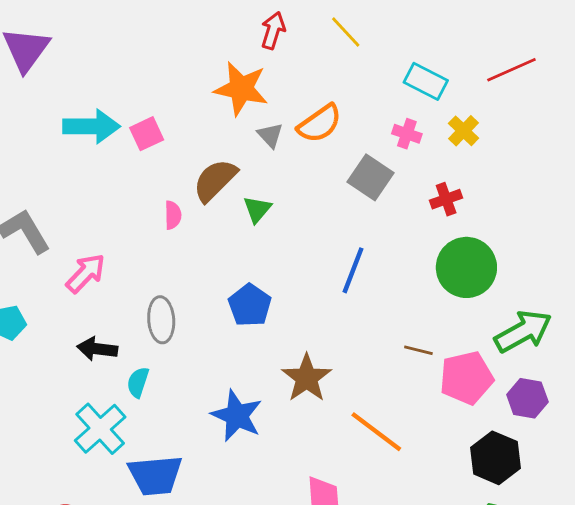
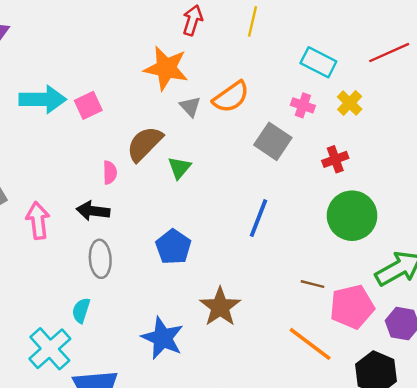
yellow line: (346, 32) -> (252, 21), turned 56
pink arrow: (86, 273) -> (38, 220), turned -51
black arrow: (97, 349) -> (93, 211), moved
orange line: (376, 432) -> (310, 344), moved

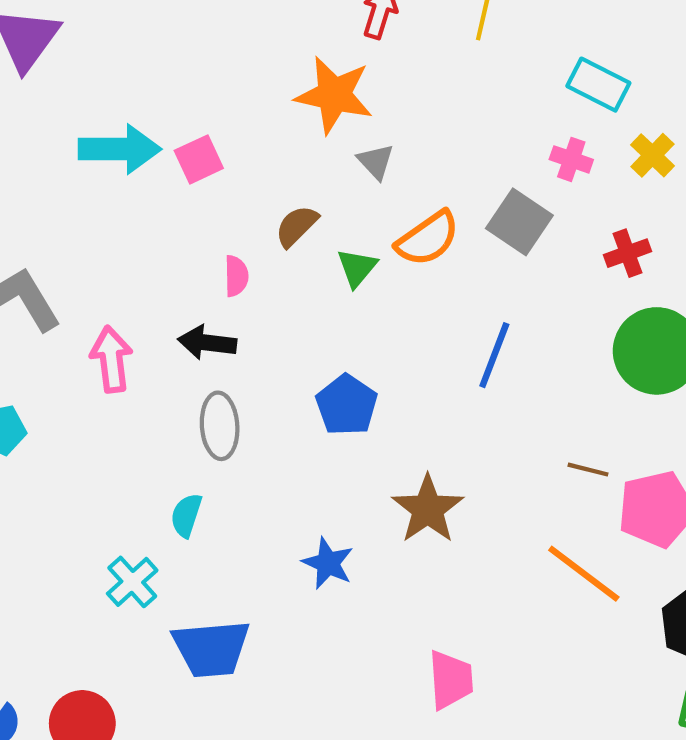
orange semicircle: (231, 97) -> (428, 239), moved
brown semicircle: (145, 144) -> (297, 226), size x0.7
blue star: (163, 338) -> (328, 563), size x0.7
cyan cross: (50, 349) -> (132, 582), size x0.7

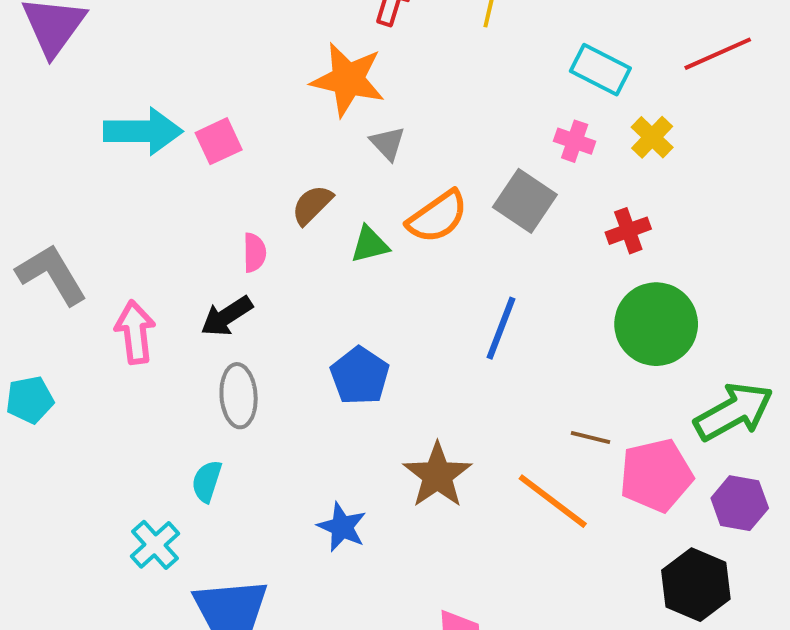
green triangle: (357, 268) -> (370, 245), turned 36
black arrow: (207, 343) -> (227, 316), turned -40
orange line: (584, 574) -> (553, 501), moved

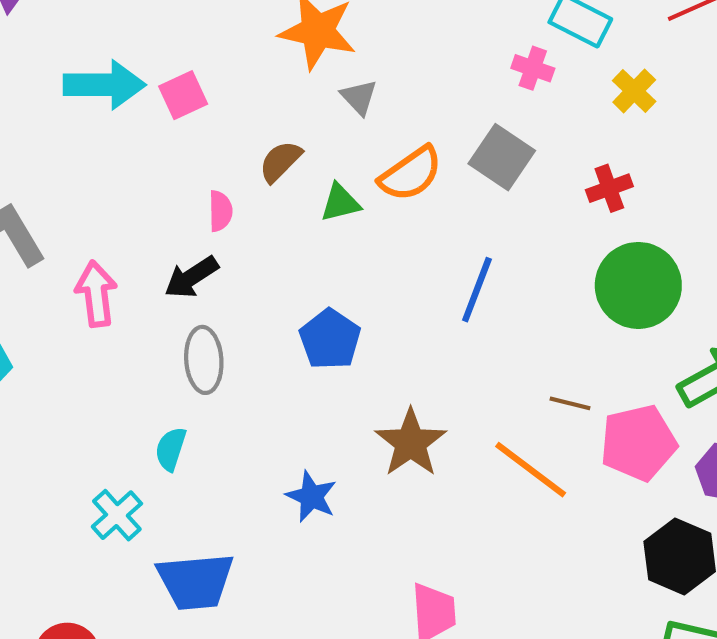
pink cross: (575, 141) -> (533, 68), moved

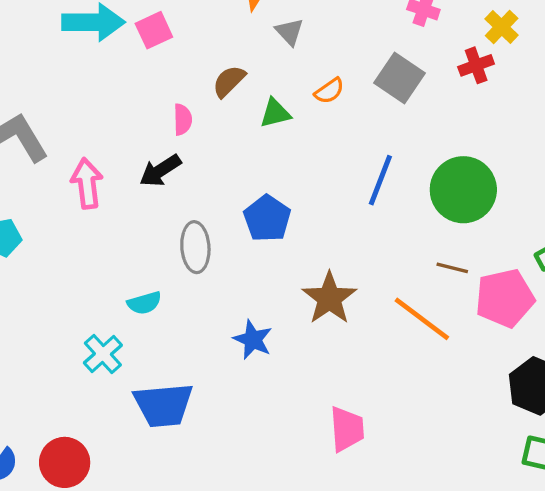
orange semicircle: (411, 174) -> (329, 91), size x0.6
red cross: (609, 188) -> (476, 65), moved
green circle: (638, 285) -> (463, 190), moved
gray ellipse: (204, 360) -> (195, 247), moved
cyan semicircle: (171, 449) -> (144, 303), turned -124

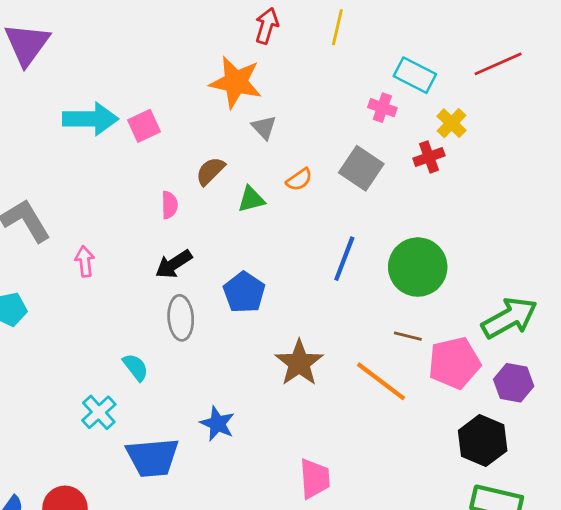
black arrow: (160, 171) -> (174, 264), moved
pink arrow: (87, 183) -> (85, 261), size x0.7
cyan semicircle: (144, 303) -> (136, 367), turned -112
blue star: (253, 340) -> (217, 424), moved

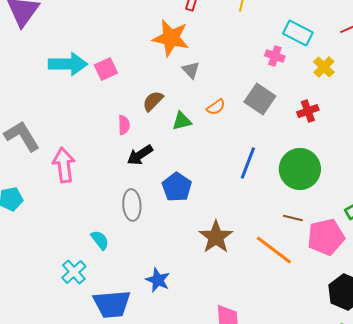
red cross: (429, 157) -> (308, 111), moved
pink arrow: (85, 261) -> (64, 165), size x1.6
black arrow: (174, 264) -> (140, 155), moved

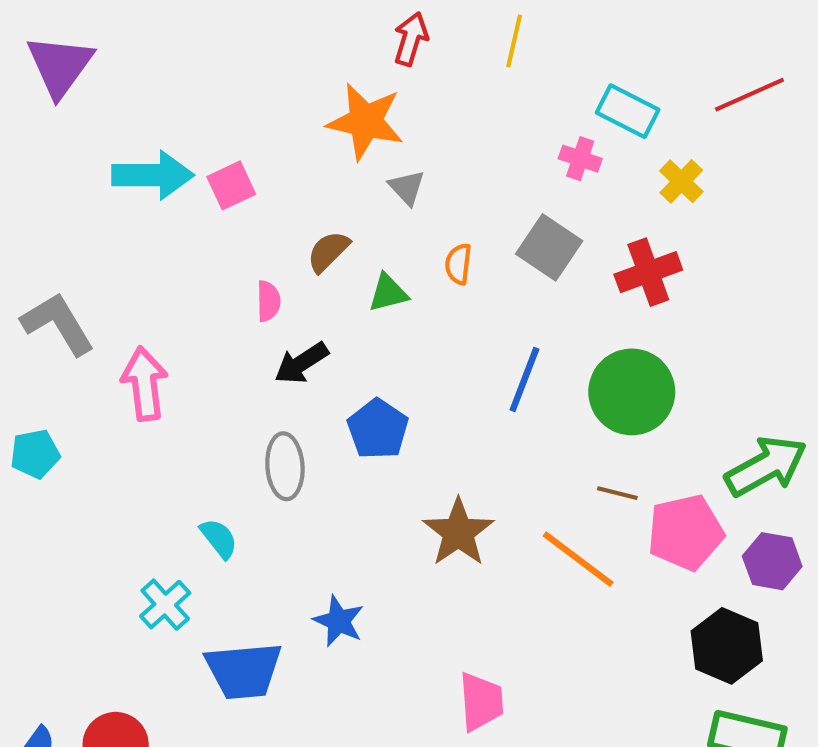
orange semicircle: (216, 107) -> (458, 264), turned 132
red cross: (308, 111) -> (648, 272), size x1.4

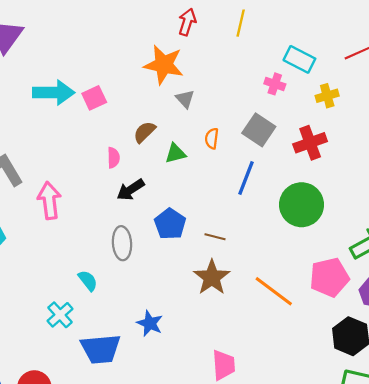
yellow cross: (681, 181) -> (327, 96), turned 30
blue line: (524, 380) -> (246, 178), moved
brown line: (617, 493) -> (215, 237), moved

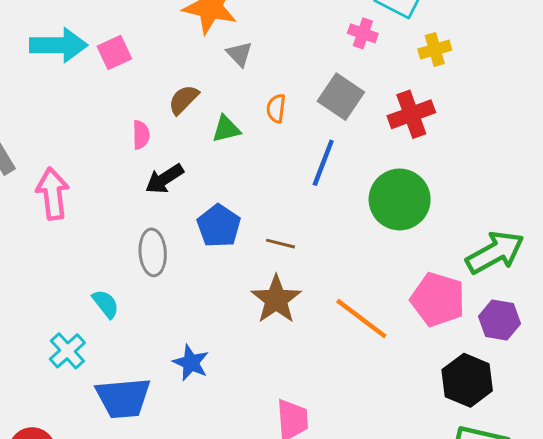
pink pentagon: (329, 277) -> (438, 299), turned 30

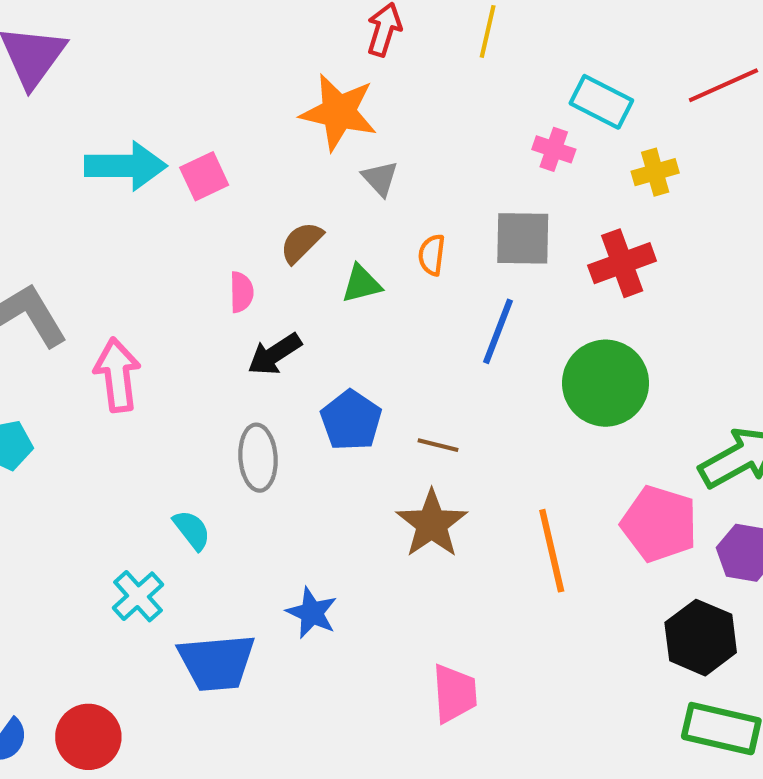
gray square: (341, 97) -> (523, 238), turned -33
orange line: (361, 319) -> (552, 551), turned 40

